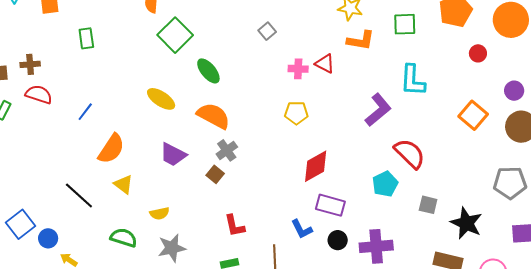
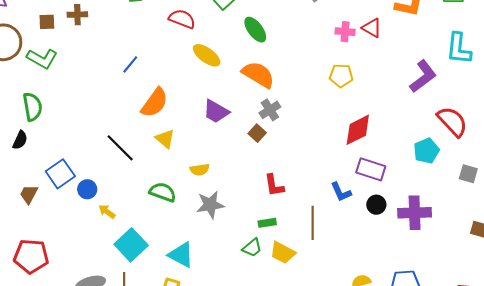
red semicircle: (39, 94) -> (182, 19), moved

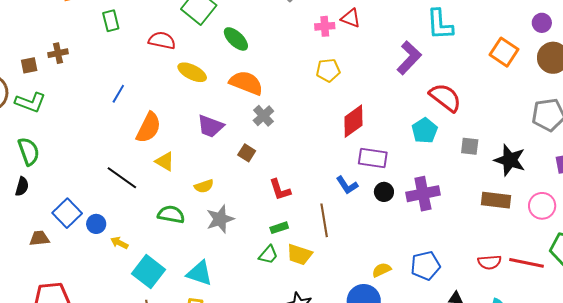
brown square: (257, 133) -> (247, 153), moved
brown trapezoid: (29, 194) -> (39, 238), turned 65

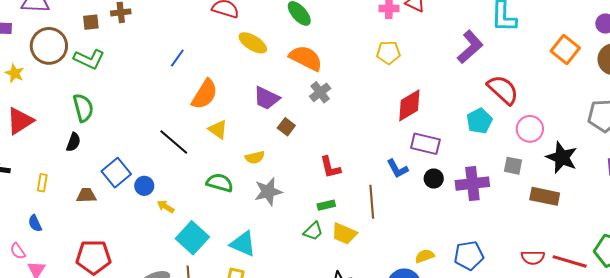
gray square: (470, 146) -> (513, 166), moved
brown square: (247, 153) -> (286, 127), moved
pink circle: (542, 206) -> (530, 129), moved

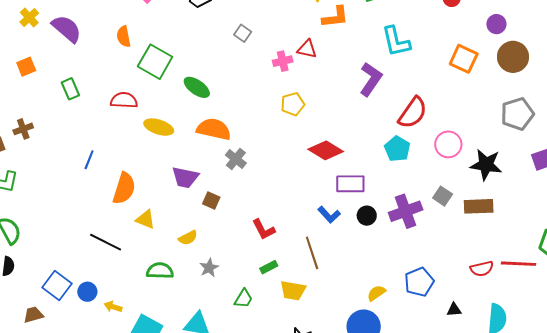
red semicircle: (503, 90) -> (413, 113), turned 96
red diamond: (409, 105) -> (326, 150), turned 76
gray square: (513, 166) -> (443, 196), moved, turned 36
gray star: (268, 192) -> (209, 268), size x0.7
green trapezoid: (313, 231) -> (244, 299), moved

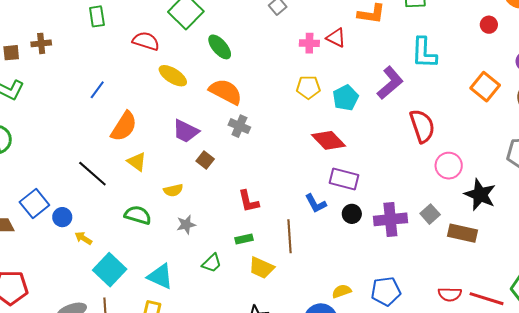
red semicircle: (413, 113) -> (422, 126), turned -68
cyan pentagon: (397, 149) -> (345, 98), moved
gray cross: (236, 159) -> (239, 126), turned -30

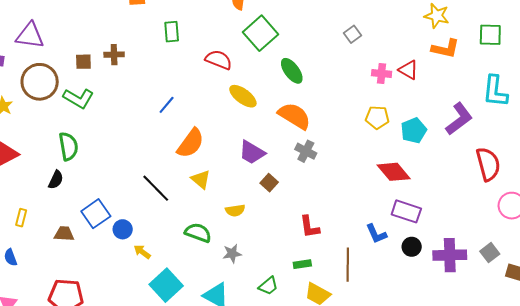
gray star: (186, 225) -> (232, 254), moved

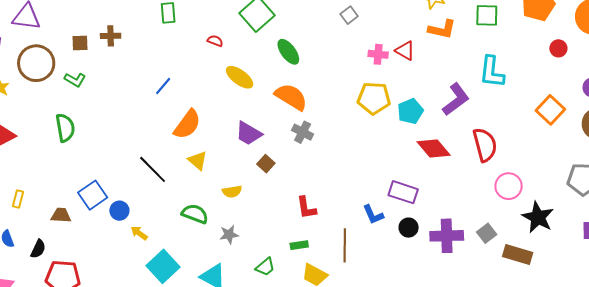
red semicircle: (219, 60) -> (215, 41), size x0.6
green L-shape: (78, 98) -> (75, 80), size x0.7
yellow pentagon: (377, 117) -> (374, 98), size x1.4
red diamond: (394, 172) -> (434, 149), moved
black semicircle: (56, 180) -> (38, 249), moved

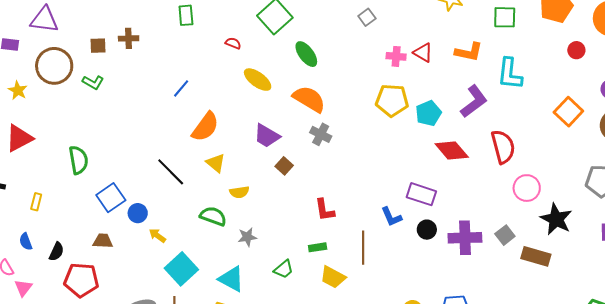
orange L-shape: (442, 29) -> (469, 52), moved
green semicircle: (65, 128) -> (78, 160), moved
yellow semicircle: (232, 192) -> (239, 192), moved
brown trapezoid: (61, 215) -> (103, 241), moved

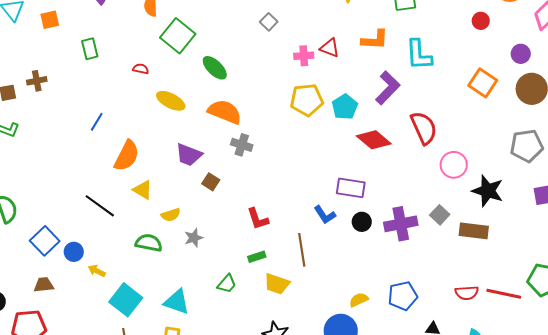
gray star: (247, 237) -> (194, 238), moved

